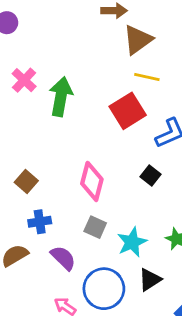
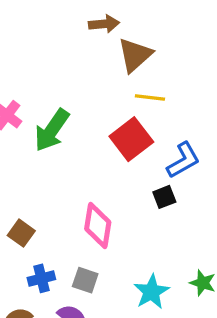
green arrow: (61, 97) -> (52, 130), turned -150
black square: (151, 175) -> (164, 197), moved, turned 36
gray square: (95, 227) -> (85, 280), moved

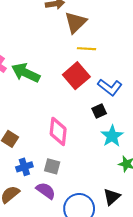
green arrow: (52, 130) -> (26, 73), turned 84
blue L-shape: (183, 160) -> (110, 87), turned 70
cyan star: (151, 292) -> (112, 136), moved

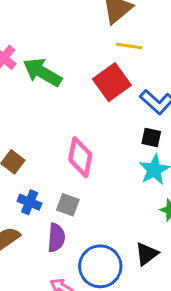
black square: (99, 111) -> (151, 137), moved, turned 32
blue cross: (24, 167) -> (30, 202), turned 35
purple semicircle: (46, 191) -> (56, 238), turned 54

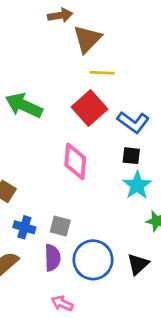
pink diamond: (80, 157) -> (75, 161), moved
blue circle: (100, 266) -> (93, 260), moved

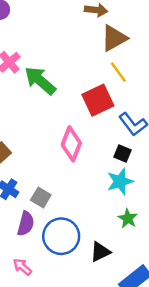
yellow line: (102, 73) -> (118, 72), turned 35

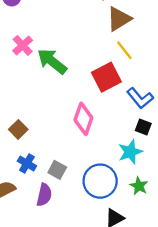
black square: (123, 154) -> (143, 127), moved
blue circle: (61, 236) -> (100, 181), moved

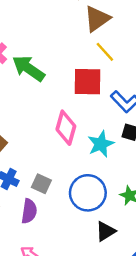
red square: (106, 77) -> (88, 82), turned 32
cyan star: (130, 152) -> (101, 144), moved

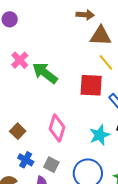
brown triangle: (97, 19) -> (101, 36), turned 35
pink diamond: (66, 128) -> (57, 128), moved

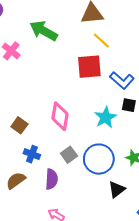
green arrow: (45, 73) -> (44, 31), moved
gray square: (51, 165) -> (69, 155), moved, turned 35

